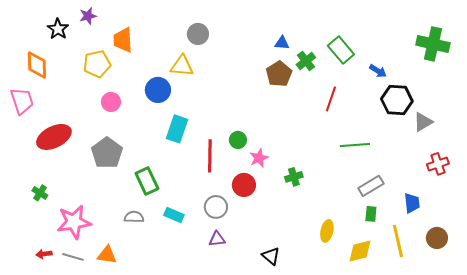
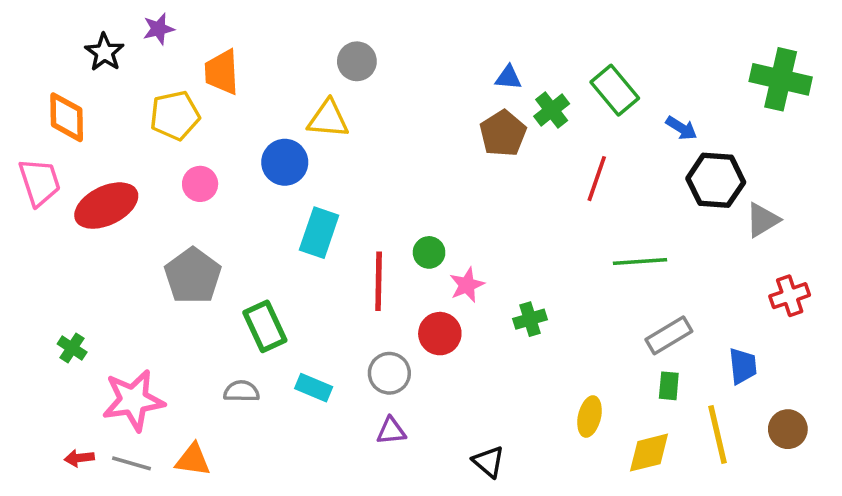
red ellipse: (54, 137) -> (106, 206), moved

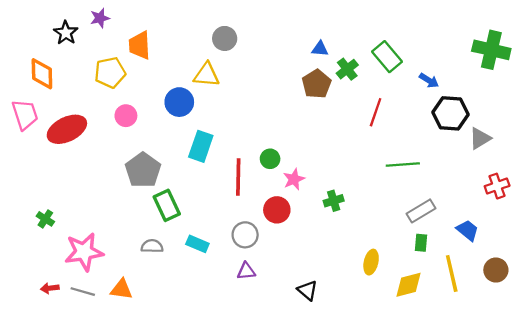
gray pentagon: (193, 276) -> (143, 170), moved
blue trapezoid: (743, 366) -> (468, 230), turned -45

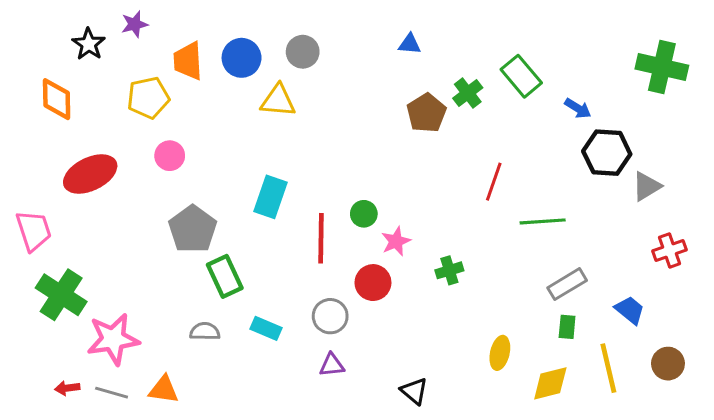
blue triangle: (320, 49) -> (410, 44), moved
blue circle: (179, 102) -> (242, 58), moved
red line: (376, 112) -> (494, 182), moved
pink trapezoid: (25, 115) -> (34, 231), moved
green cross: (45, 219) -> (61, 295), size x2.0

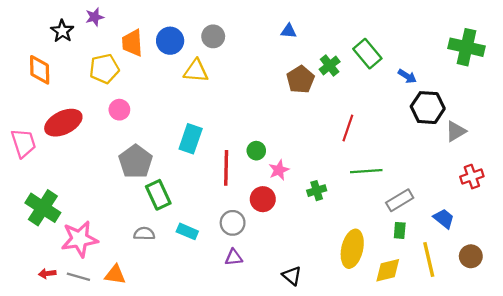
green line: (543, 221) -> (366, 171), moved
pink trapezoid: (34, 231) -> (23, 143), moved
yellow ellipse: (500, 353) -> (352, 249), size x1.6

